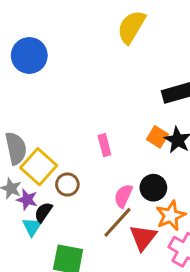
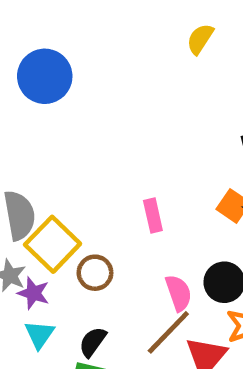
yellow semicircle: (131, 27) -> (200, 39), size x0.6
pink semicircle: (123, 196) -> (179, 293), turned 135
black semicircle: (43, 212) -> (93, 342), moved

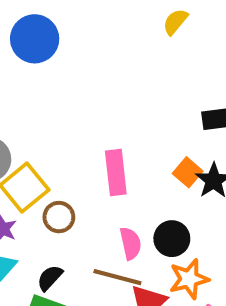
pink rectangle: (153, 215) -> (116, 173), size x1.5
brown line: (168, 332) -> (117, 277), turned 54

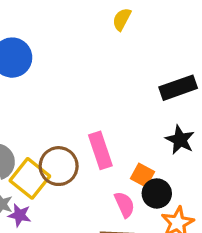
orange square: (188, 172) -> (143, 175), moved
brown circle: (59, 217) -> (59, 166), moved, size x1.5

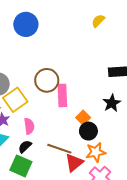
brown circle: (59, 166) -> (47, 80), moved
pink semicircle: (125, 205) -> (29, 126), moved

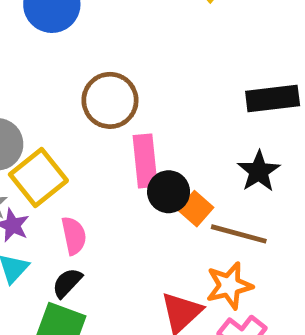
brown circle: (47, 80) -> (110, 100), moved
black circle: (88, 131) -> (169, 192), moved
brown line: (59, 149) -> (239, 234), moved

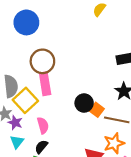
brown circle: (110, 100) -> (42, 61), moved
pink rectangle: (145, 161) -> (45, 84), moved

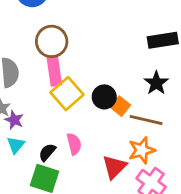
yellow square: (25, 100) -> (67, 94), moved
pink semicircle: (43, 125) -> (74, 144), moved

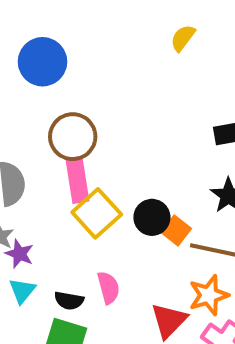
black semicircle: (47, 152) -> (69, 301), turned -120

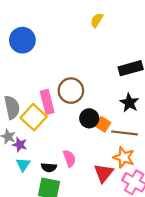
brown circle: (73, 137) -> (71, 91), moved
yellow square: (97, 213) -> (34, 117), moved
orange star: (209, 295) -> (124, 157), turned -30

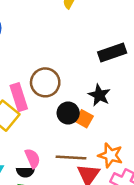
black star: (129, 103) -> (99, 95), moved
brown line: (125, 133) -> (71, 158), moved
pink semicircle: (69, 158) -> (33, 158), moved

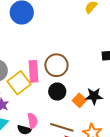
black star: (99, 95) -> (94, 96), moved, turned 30
black circle: (68, 113) -> (57, 92), moved

